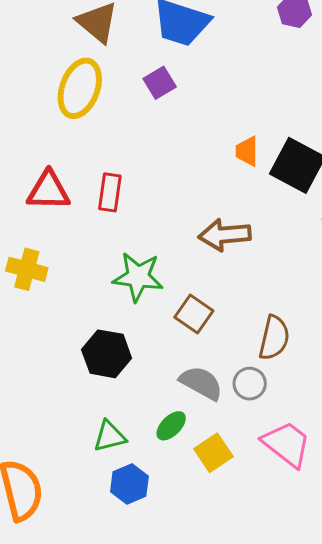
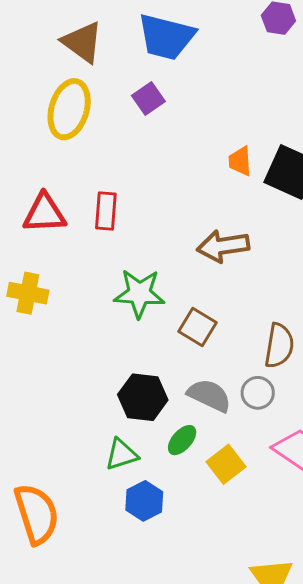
black hexagon: (107, 354) -> (143, 397), moved

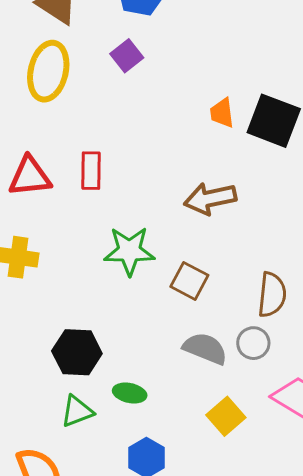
black hexagon: (143, 397) -> (77, 352), moved
green ellipse: (182, 440) -> (130, 393), moved, turned 64
green triangle: (121, 455) -> (77, 411), moved

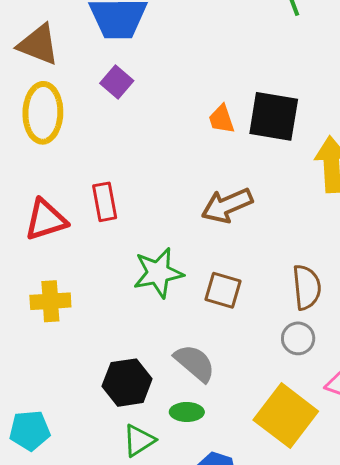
gray semicircle: (205, 348) -> (195, 363), moved, turned 30
yellow square: (226, 416) -> (286, 416), size x1.6

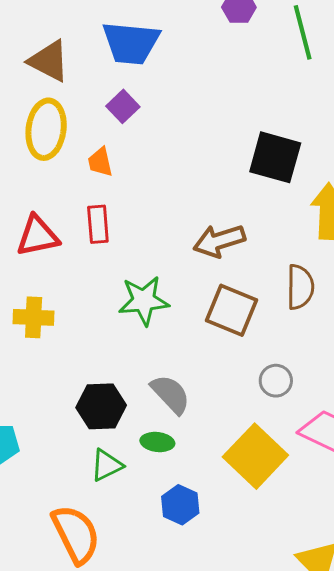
orange trapezoid: (221, 119) -> (100, 162), moved
brown semicircle: (307, 287) -> (300, 287), moved
brown square: (223, 290) -> (231, 310), moved, size x1.4

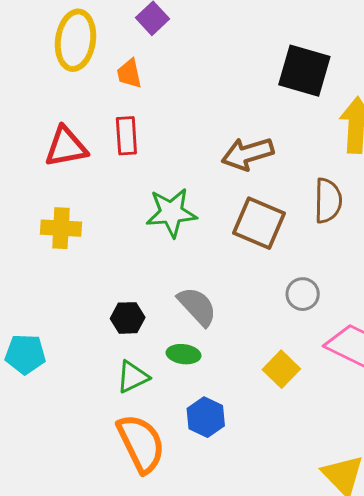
black hexagon: (101, 406) -> (128, 318), size x0.7
yellow square: (255, 456) -> (281, 369), size x0.6
orange semicircle: (76, 534) -> (141, 443), moved

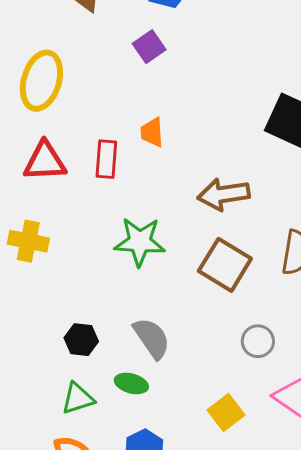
yellow ellipse: (76, 40) -> (41, 81), moved
orange trapezoid: (129, 74) -> (152, 132), moved

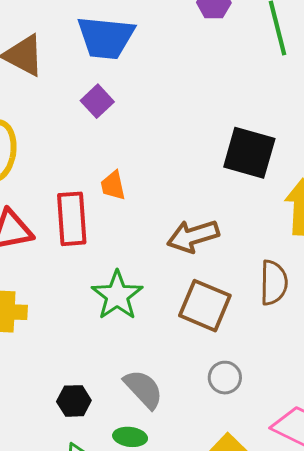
red rectangle: (106, 159) -> (72, 219), size x1.4
green star: (140, 242) -> (117, 295), turned -30
gray circle: (258, 341) -> (225, 378), moved

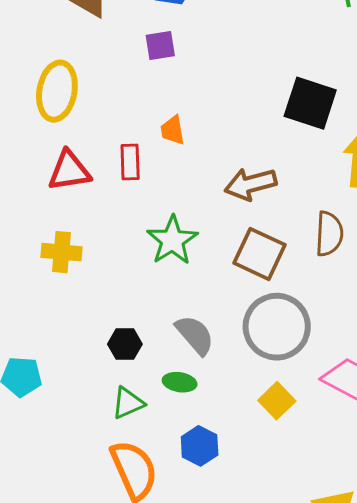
purple square: (97, 101) -> (160, 45), turned 32
red rectangle: (72, 219) -> (130, 162), size x0.7
gray circle: (225, 378) -> (277, 327), size x2.0

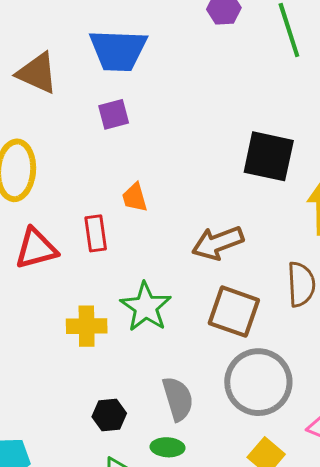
yellow cross: (61, 252) -> (87, 326), moved
gray semicircle: (195, 335) -> (178, 399), turned 30

